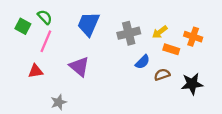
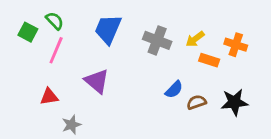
gray cross: (129, 33) -> (157, 40), turned 35
blue semicircle: (143, 62) -> (174, 90), moved
red triangle: (36, 71) -> (49, 97), moved
brown semicircle: (162, 75) -> (196, 102), moved

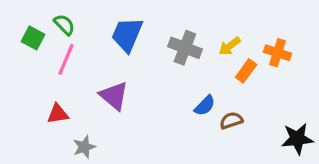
orange rectangle: (209, 60) -> (246, 71), turned -72
black star: (234, 102) -> (297, 139), moved

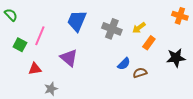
green semicircle: (64, 25) -> (11, 15), moved
green square: (33, 38) -> (20, 45), moved
orange cross: (277, 53) -> (180, 16), moved
black star: (297, 139) -> (176, 58), moved

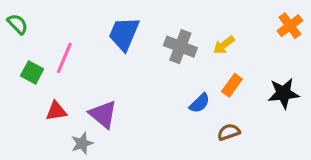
orange cross: (180, 16) -> (290, 26), turned 35
orange rectangle: (149, 43) -> (232, 85), moved
purple triangle: (69, 58) -> (103, 114), moved
brown semicircle: (140, 73) -> (229, 132), moved

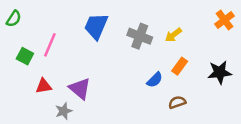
green semicircle: (18, 24) -> (14, 19), turned 77

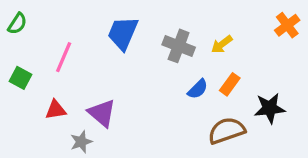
green square: (25, 56) -> (21, 78), moved
black star: (220, 72) -> (270, 108), moved
blue semicircle: (155, 80) -> (198, 89), moved
brown semicircle: (177, 102) -> (227, 131), size x1.6

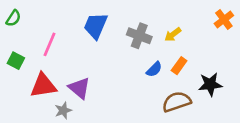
red triangle: (56, 110) -> (43, 86), size x1.6

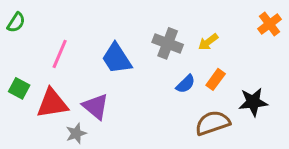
blue trapezoid: (96, 26) -> (117, 58), moved, turned -56
green square: (16, 61) -> (19, 88), moved

